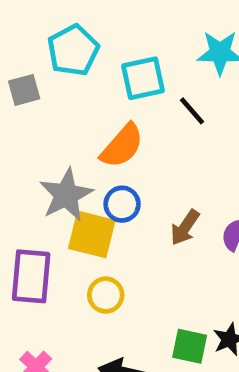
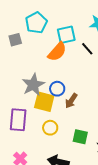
orange semicircle: (122, 146) -> (57, 52), moved
brown arrow: (185, 227) -> (71, 101), moved
green square: (190, 346) -> (80, 137), moved

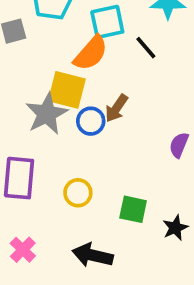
brown arrow: (71, 101) -> (116, 108), moved
yellow square: (44, 102) -> (67, 90), moved

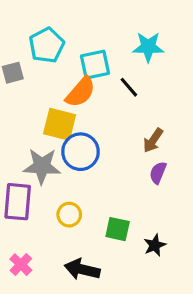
brown arrow: (116, 108) -> (153, 140), moved
gray star: (47, 114) -> (42, 166), moved, turned 30
blue circle: (91, 121) -> (81, 152), size x1.5

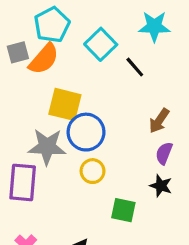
cyan square: (95, 65) -> (101, 44), turned -32
orange semicircle: (81, 92) -> (44, 59), moved
yellow circle: (69, 215) -> (93, 171), moved
black star: (155, 245) -> (161, 186), moved, turned -30

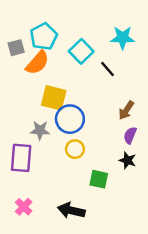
gray square: (18, 52) -> (16, 48), moved
gray star: (47, 147) -> (40, 130), size x0.7

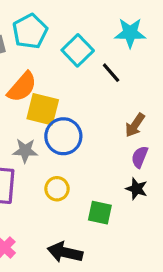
orange semicircle: (37, 63) -> (22, 87), moved
yellow circle: (75, 149) -> (57, 189), moved

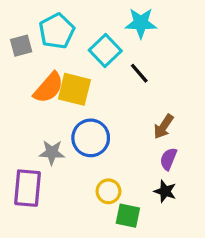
cyan star: (130, 33) -> (141, 23), moved
yellow square: (43, 109) -> (74, 89), moved
yellow circle: (57, 189) -> (108, 191), moved

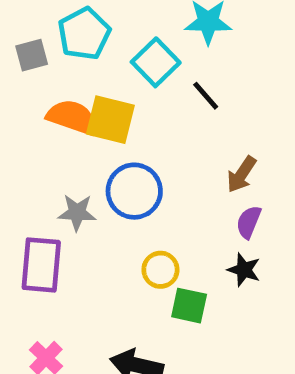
orange semicircle: (49, 88) -> (72, 117), turned -112

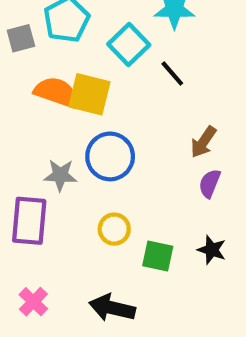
yellow circle: (160, 270) -> (114, 229), moved
black star: (244, 270) -> (212, 250), moved

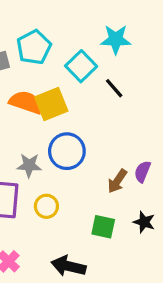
yellow square: (89, 94) -> (51, 104), turned -36
brown arrow: (203, 142) -> (117, 181), moved
yellow circle: (114, 229) -> (46, 206), moved

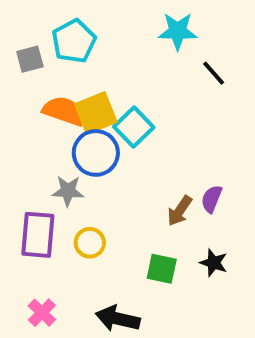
cyan square: (81, 66) -> (134, 127), moved
black line: (114, 88) -> (214, 73), moved
blue circle: (67, 151) -> (96, 153), moved

